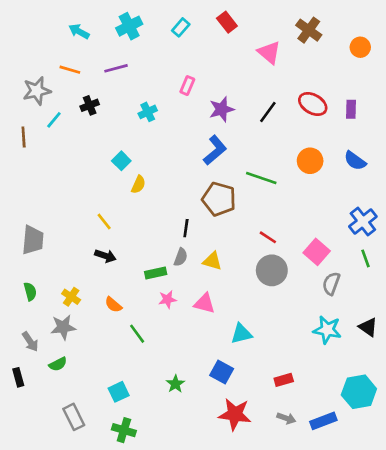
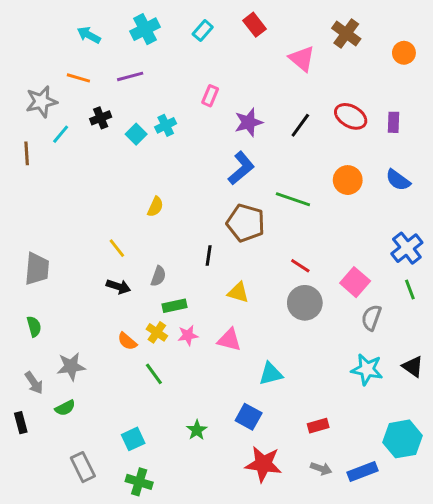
cyan square: (121, 161) -> (136, 134), moved
gray semicircle: (181, 257) -> (158, 276), moved
yellow cross: (71, 297) -> (157, 332), moved

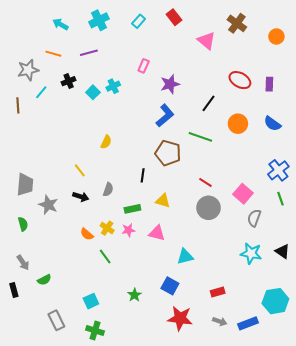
black line: (300, 125) -> (209, 103), moved
green rectangle: (175, 306) -> (132, 209), moved
gray star: (71, 366) -> (48, 205), moved, turned 30

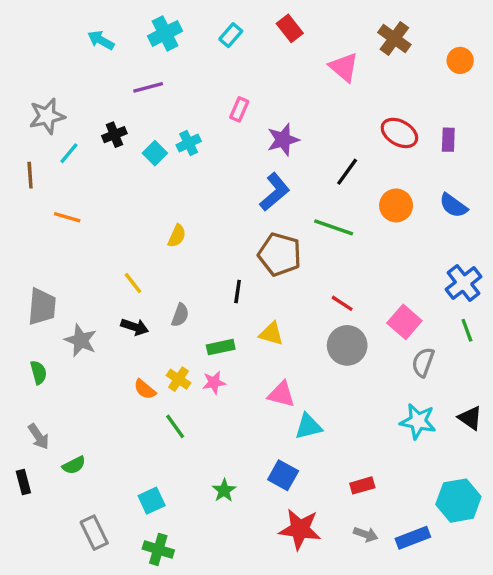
orange line: (53, 54) -> (67, 217), moved
pink triangle: (157, 233) -> (281, 394), moved

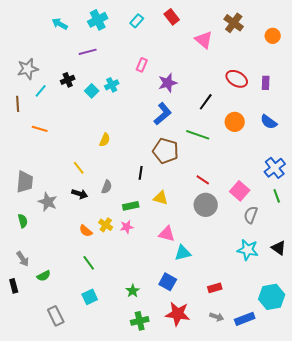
green line: (175, 426) -> (89, 263), moved
green cross: (158, 549) -> (140, 321), moved, turned -30

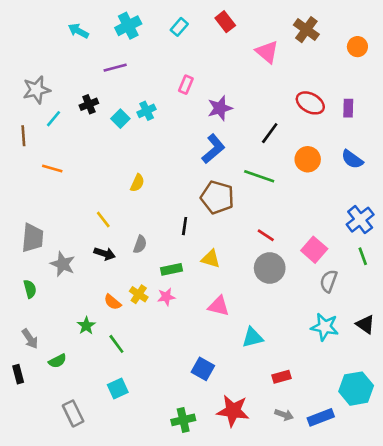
cyan triangle: (183, 253) -> (253, 337), moved
blue square: (168, 282) -> (203, 369), moved
green star: (133, 291) -> (86, 326), moved

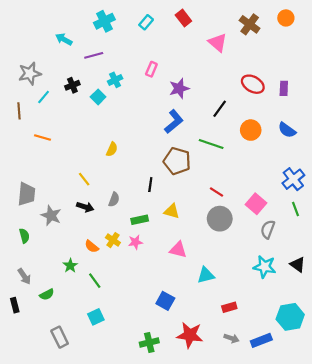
cyan arrow: (78, 31) -> (64, 39), moved
orange circle: (357, 47) -> (286, 18), moved
cyan cross: (147, 111) -> (115, 80), moved

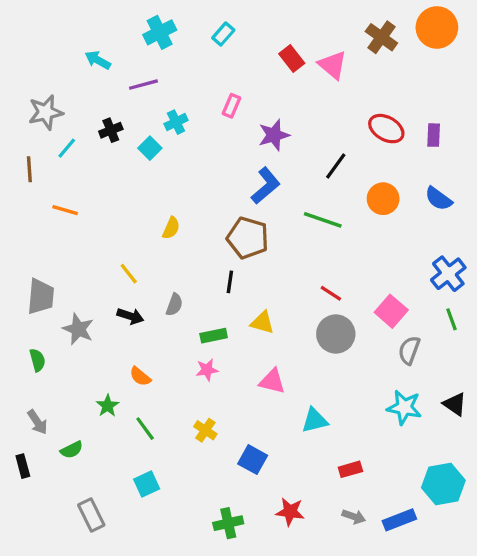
red rectangle: (183, 18) -> (292, 58), moved
orange circle: (286, 18) -> (437, 27), size x1.6
brown pentagon: (177, 161) -> (248, 238), moved
yellow cross: (113, 240) -> (205, 430), moved
red star: (190, 335) -> (290, 512), size x0.7

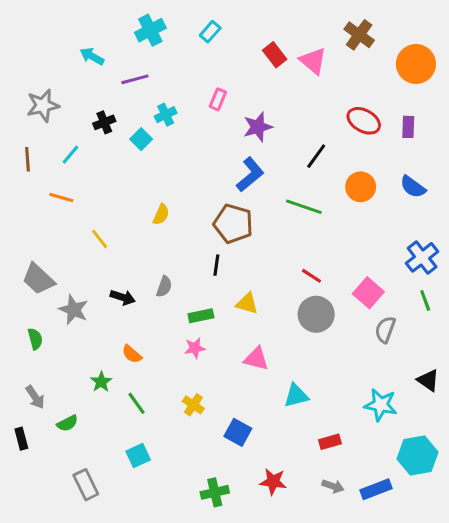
orange circle: (437, 27) -> (416, 64), moved
cyan line: (67, 148) -> (70, 155), moved
yellow line: (129, 274) -> (100, 239), moved
gray trapezoid: (41, 297) -> (38, 279), turned 128
cyan star: (404, 407) -> (381, 405), moved

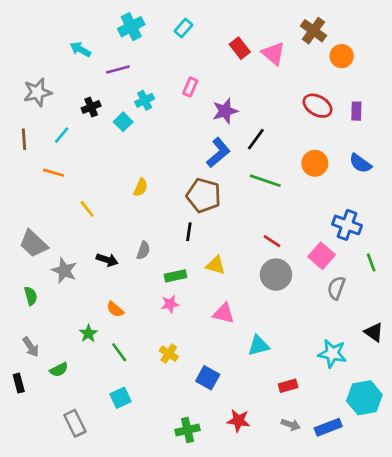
orange circle: (416, 64) -> (342, 56), moved, size x0.7
black line: (316, 156) -> (256, 139), moved
blue cross: (422, 257) -> (347, 225), moved, turned -32

